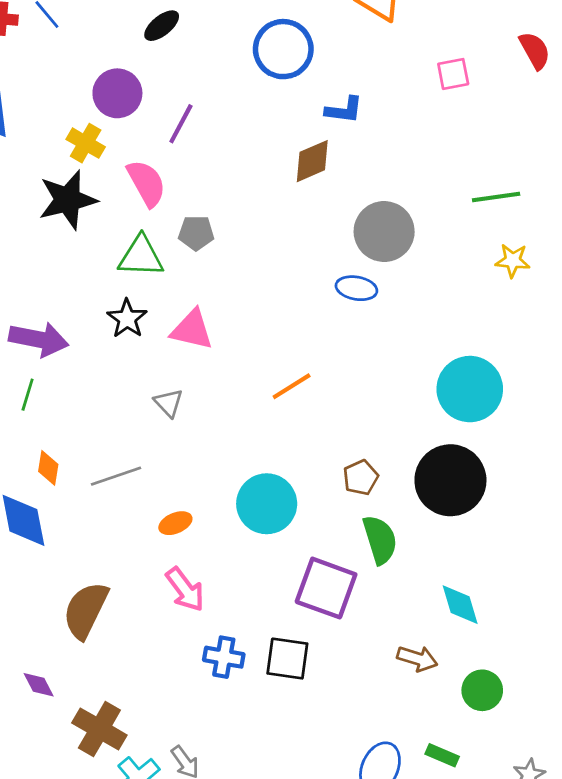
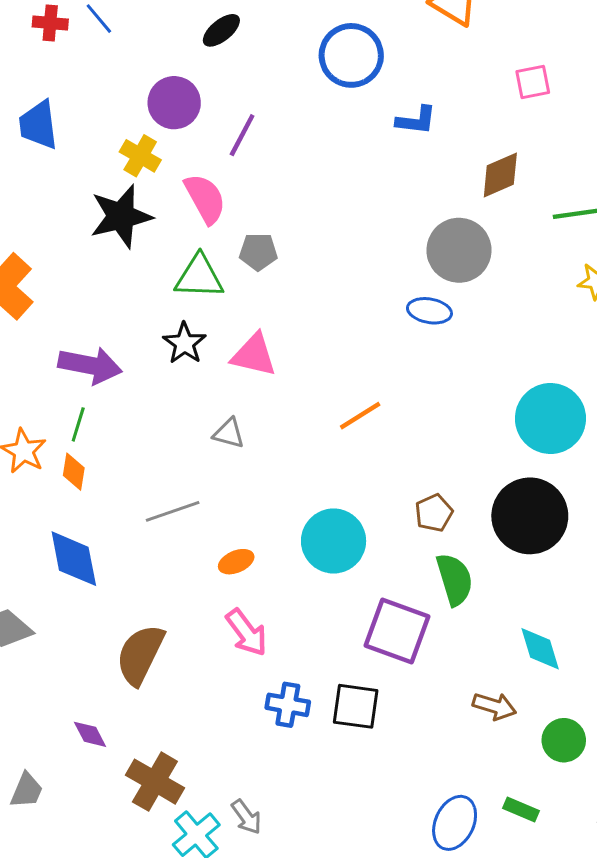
brown diamond: (312, 161) -> (500, 175), moved
gray triangle: (169, 403) -> (229, 433), turned -32
orange diamond: (48, 468) -> (74, 472), moved

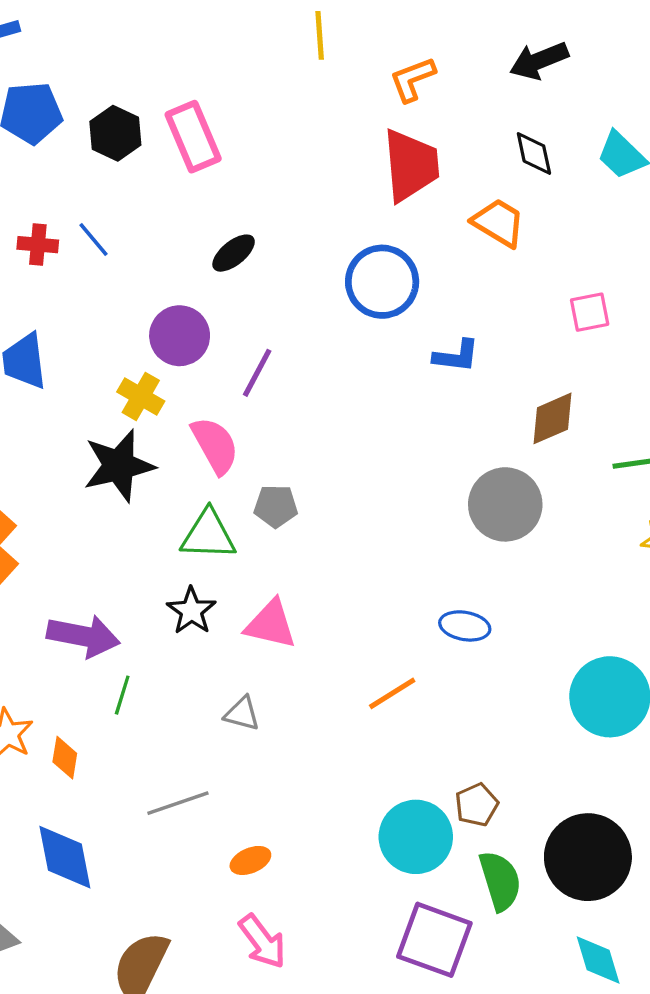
blue ellipse: (429, 311) -> (465, 626), moved
green line: (78, 424) -> (122, 695), moved
black circle: (530, 516) -> (588, 857), moved
cyan circle: (334, 541) -> (416, 837), moved

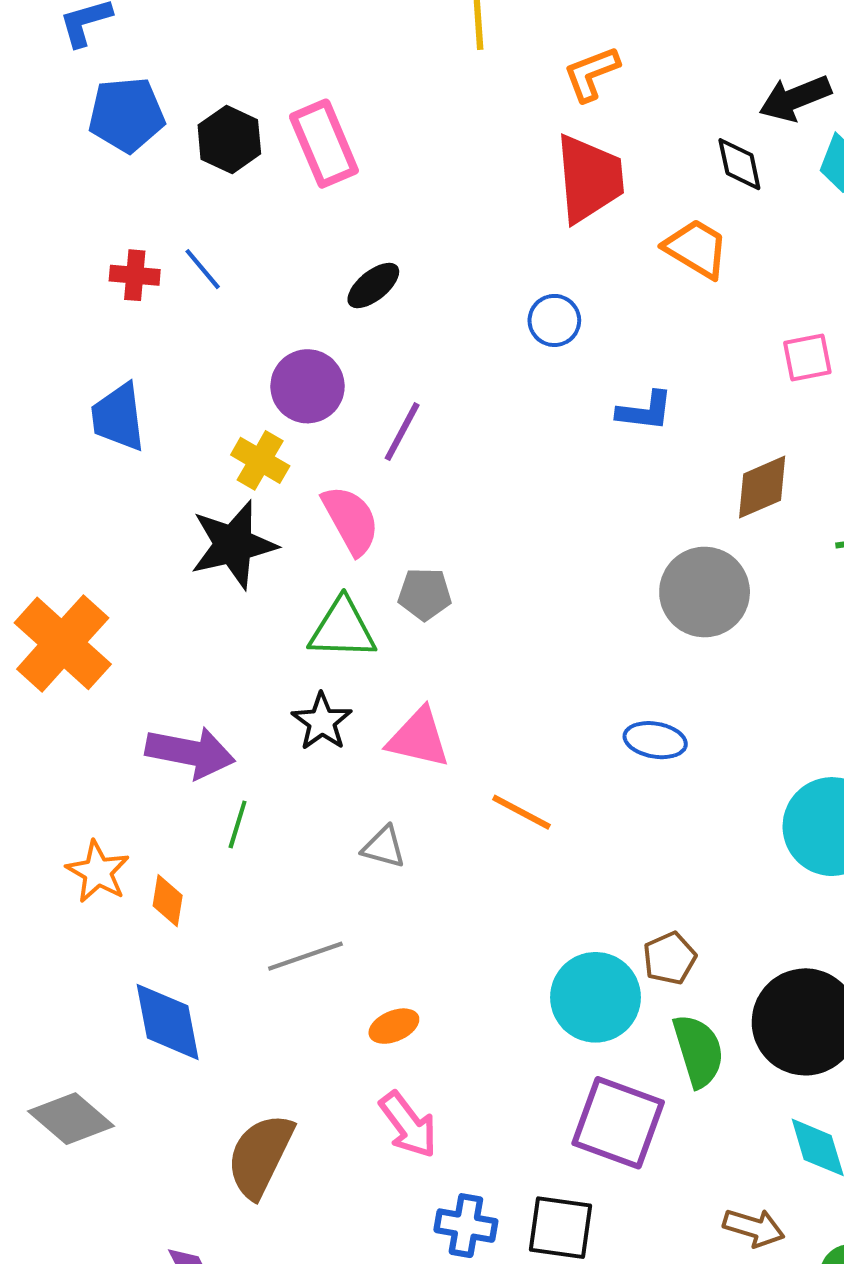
black arrow: (539, 61) -> (795, 98), moved
blue circle: (382, 282) -> (554, 320), size x0.6
orange line: (392, 693) -> (521, 812), moved, turned 60

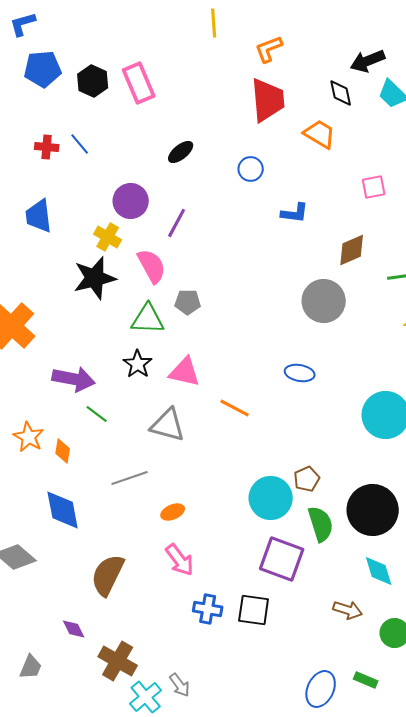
black ellipse: (373, 286) -> (181, 152), moved
green line: (238, 824) -> (97, 414), turned -70
gray triangle: (384, 847) -> (168, 425), size x1.6

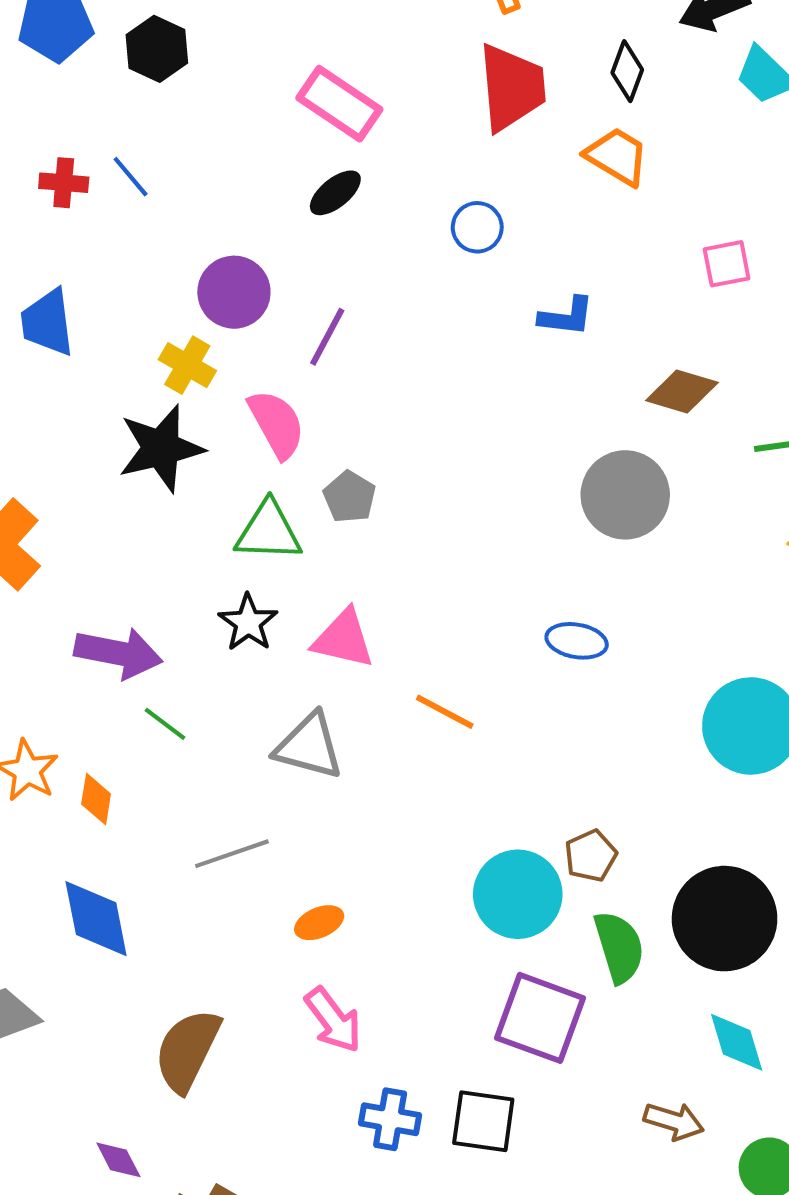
pink rectangle: (139, 83) -> (339, 104), moved, turned -33
black diamond: (341, 93) -> (627, 71), moved, turned 32
brown diamond: (352, 250) -> (682, 391), turned 40
gray pentagon: (188, 302) -> (350, 497), turned 30

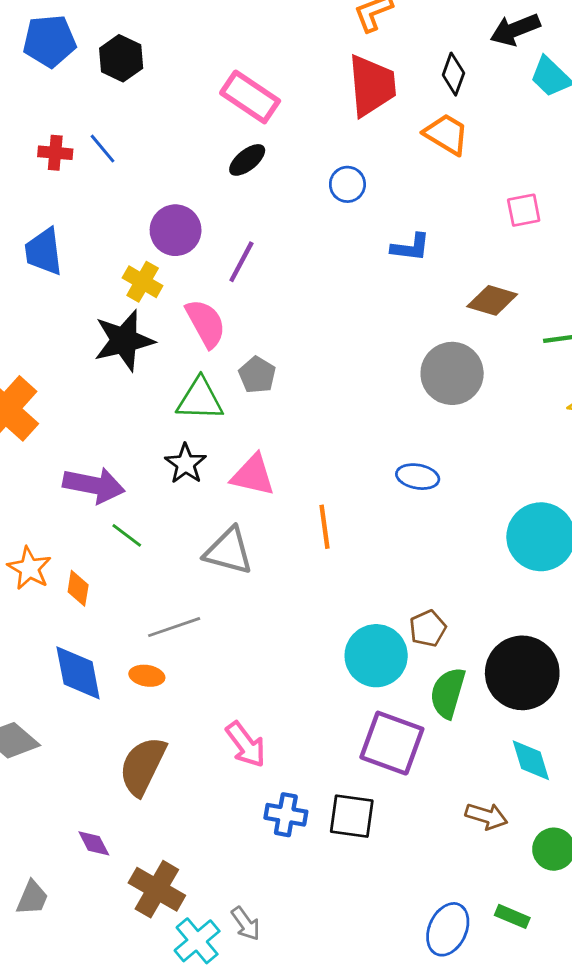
orange line: (445, 712) -> (325, 527), turned 54
orange ellipse: (319, 923) -> (147, 676), moved, turned 32
green semicircle: (619, 947) -> (448, 693), turned -147

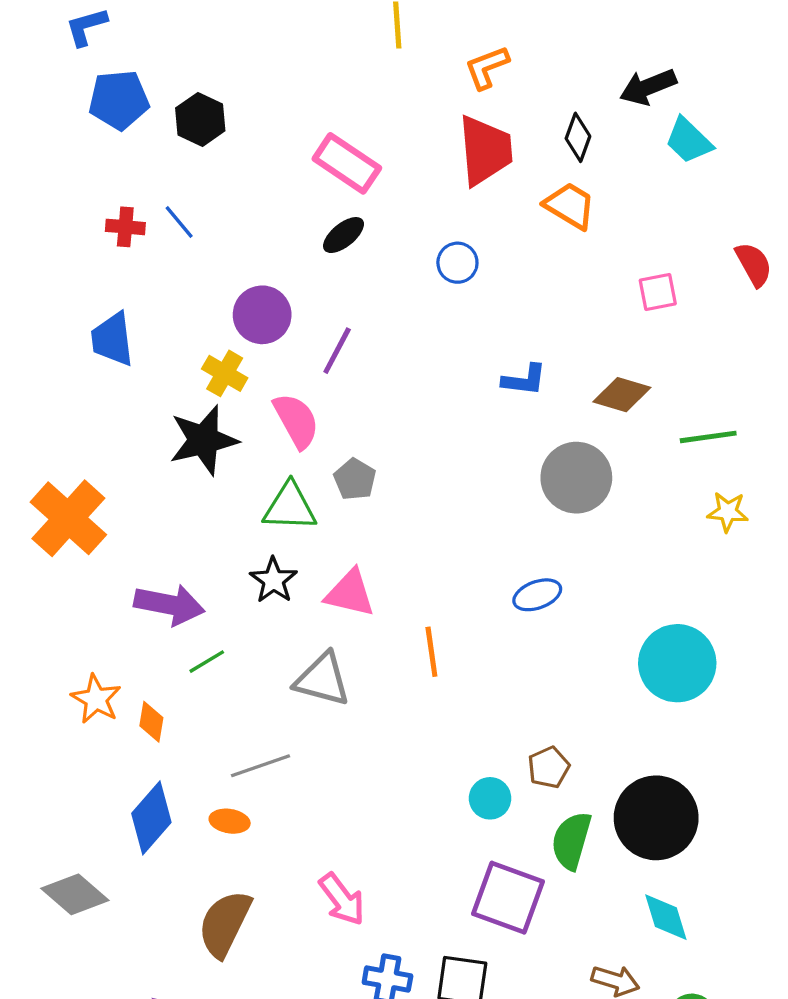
blue L-shape: (410, 247) -> (524, 380), moved
blue ellipse: (418, 477) -> (537, 595), turned -30
green line: (127, 535) -> (207, 662), turned -68
cyan circle: (376, 656) -> (490, 798), size x0.6
blue diamond: (78, 673) -> (151, 818), turned 52

